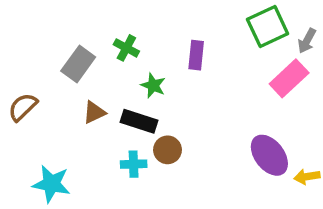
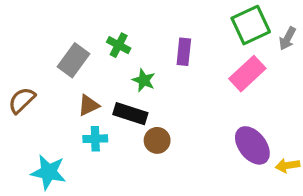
pink rectangle: (289, 78) -> (247, 74), moved
cyan cross: (134, 164) -> (95, 139), moved

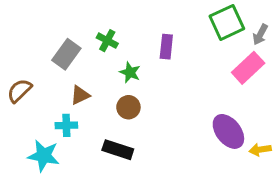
pink rectangle: (247, 74) -> (248, 68), moved
black rectangle: (130, 114) -> (118, 150), moved
cyan cross: (95, 139) -> (66, 125), moved
brown circle: (157, 140) -> (128, 107), moved

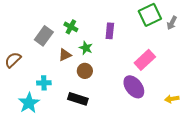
pink rectangle: (248, 68) -> (145, 60), moved
brown triangle: (80, 95) -> (65, 55), moved
purple ellipse: (228, 131) -> (134, 87), moved
cyan star: (44, 156) -> (29, 103), turned 30

